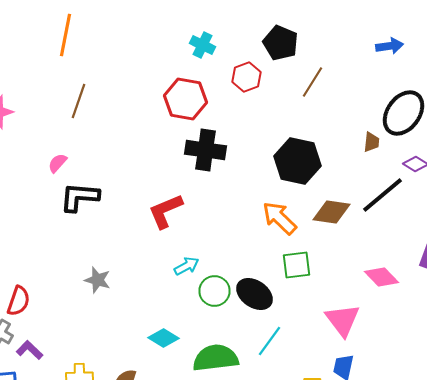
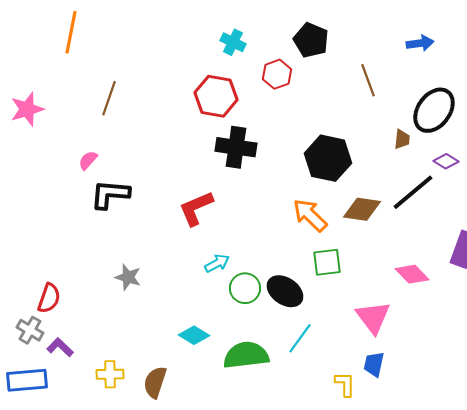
orange line: (66, 35) -> (71, 32), moved
brown line: (312, 82) -> (368, 80), moved, turned -52

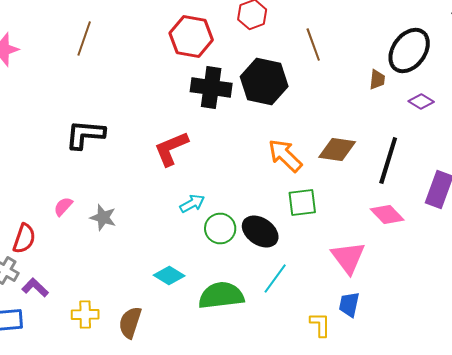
brown line: (368, 80) -> (313, 44), moved
black hexagon: (328, 158) -> (264, 82), moved
pink semicircle: (88, 160) -> (63, 206), moved
black line: (413, 192) -> (388, 160), moved, turned -33

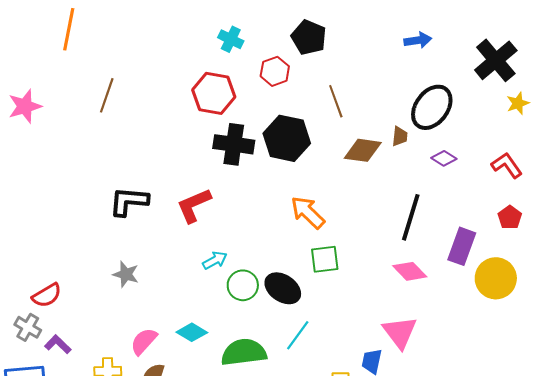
black L-shape: (85, 134) -> (129, 201), moved
brown diamond: (337, 150) -> (363, 150), moved
pink semicircle: (63, 206) -> (144, 341), moved, size x1.4
red semicircle: (24, 238) -> (47, 295), turned 40
pink triangle: (348, 258) -> (400, 332), moved

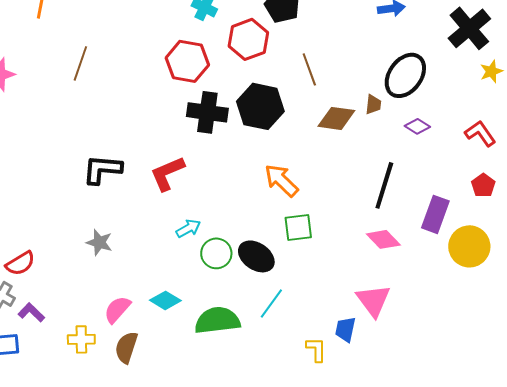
red hexagon: (275, 71) -> (248, 39), size x1.4

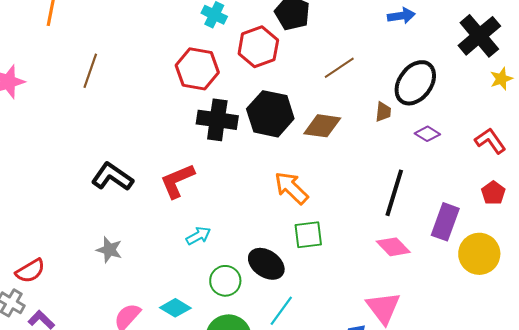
brown line: (309, 69) -> (339, 68), moved, turned 76
brown diamond: (336, 118) -> (322, 126), moved
black L-shape: (102, 169) -> (112, 177), turned 30
green circle: (216, 253) -> (225, 281), moved

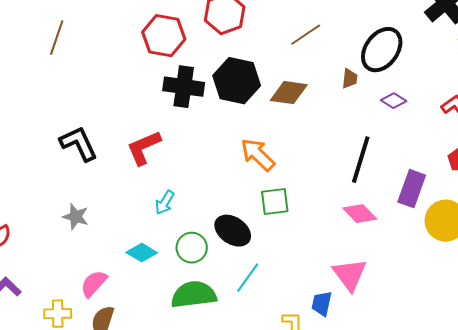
black L-shape: (112, 177) -> (79, 144), turned 30
cyan arrow: (198, 236) -> (165, 203), turned 150
cyan diamond: (175, 308) -> (142, 253), moved

